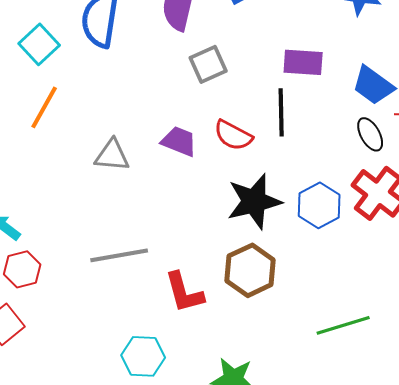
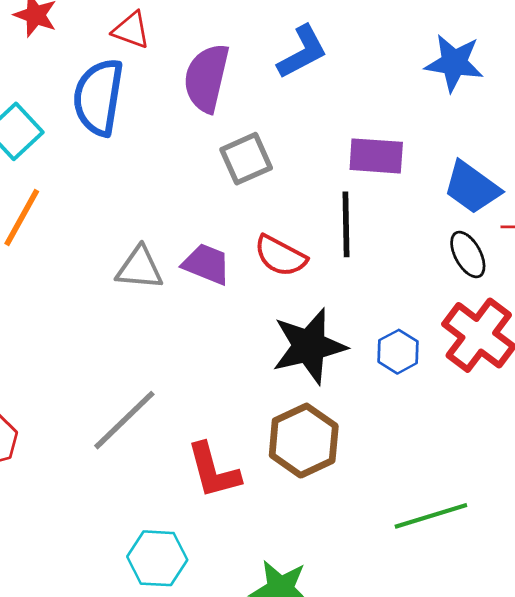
gray triangle: (112, 155) -> (139, 268), moved
blue hexagon: (319, 205) -> (398, 352), size x0.7
gray line: (119, 255) -> (124, 420), turned -34

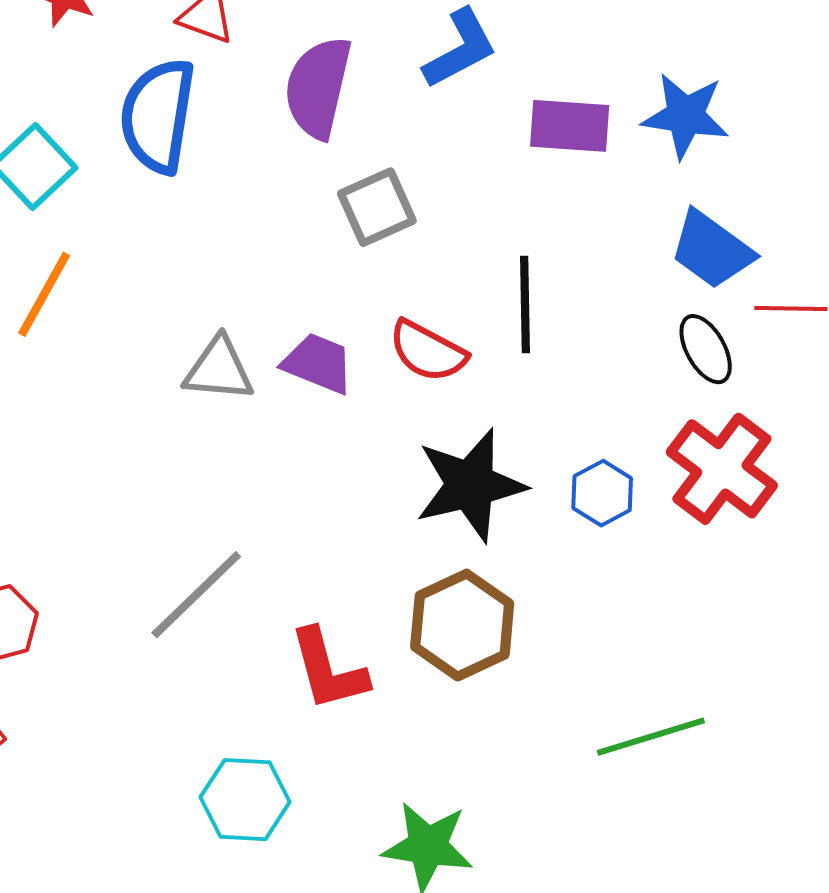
blue star: (454, 63) -> (685, 116), moved
purple rectangle: (376, 156) -> (570, 126), moved

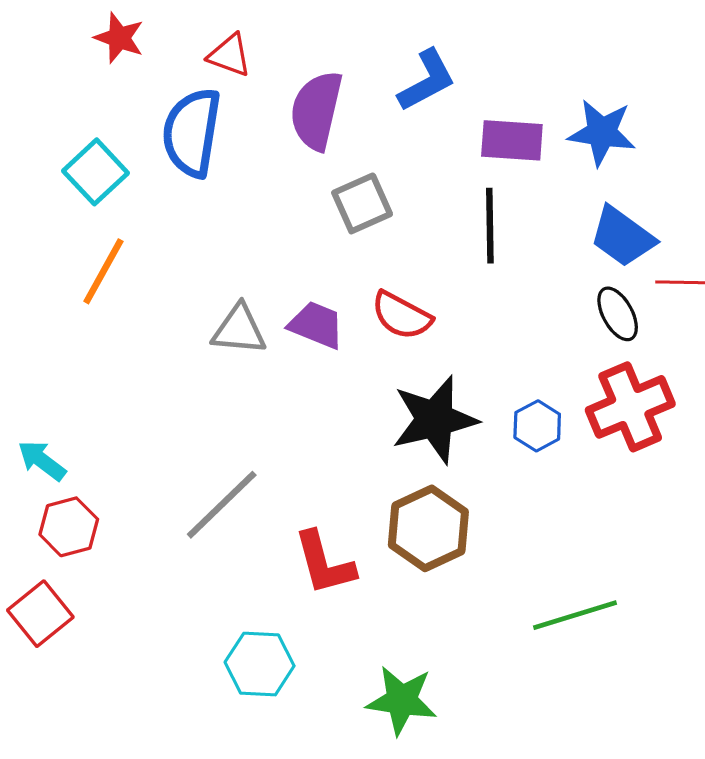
black line: (525, 304) -> (490, 226), moved
red cross: (722, 469) -> (630, 407), turned 30

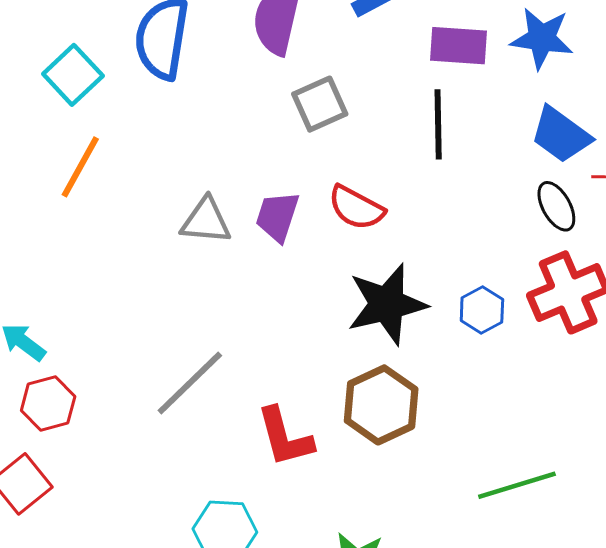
purple trapezoid: (316, 325) -> (277, 217), turned -94

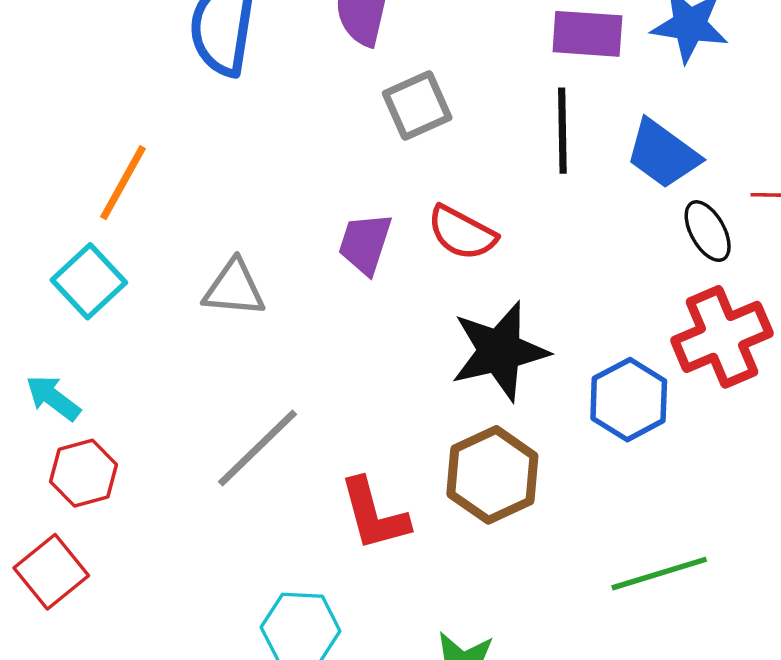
cyan square: (73, 75) -> (89, 281), moved
blue trapezoid: (561, 135) -> (663, 154), moved
gray triangle: (206, 221) -> (234, 288), moved
blue hexagon: (482, 310) -> (629, 400), moved, size x1.4

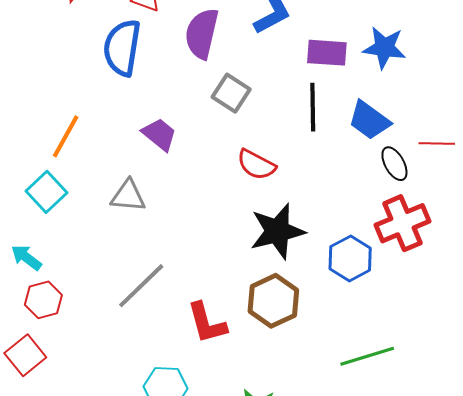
gray square: (417, 106) -> (231, 93), turned -33
purple trapezoid: (365, 244) -> (159, 134), moved, turned 111

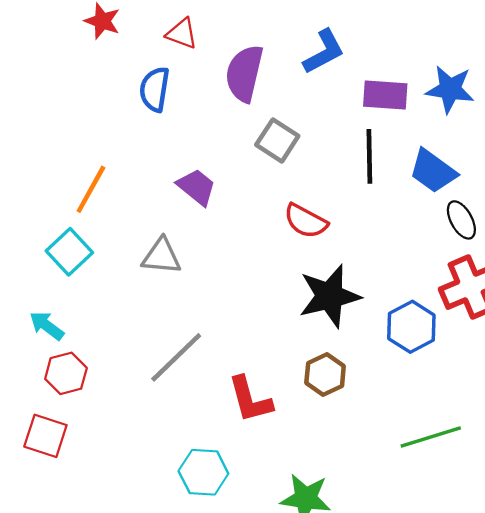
blue semicircle: (122, 48) -> (155, 89), size x0.7
brown hexagon: (273, 301) -> (325, 375), size x0.7
red square: (25, 355) -> (45, 436), turned -33

